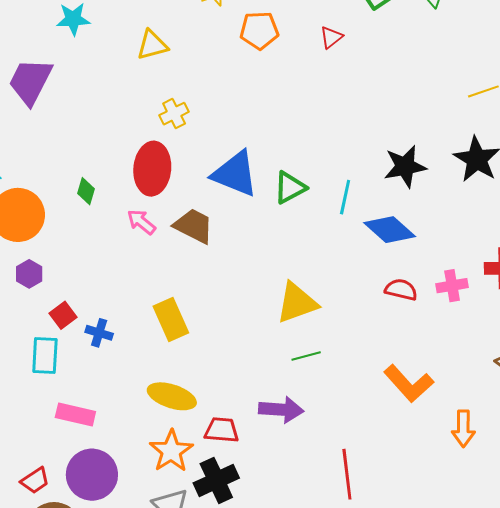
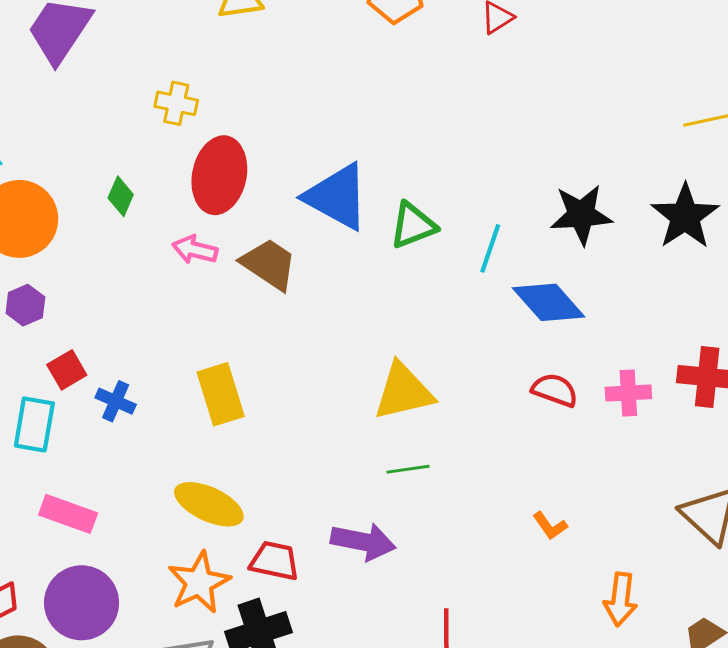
yellow cross: (174, 114) -> (176, 103), moved, turned 32
pink arrow: (141, 222) -> (195, 250), turned -32
orange L-shape: (409, 384) -> (550, 526), size x0.5

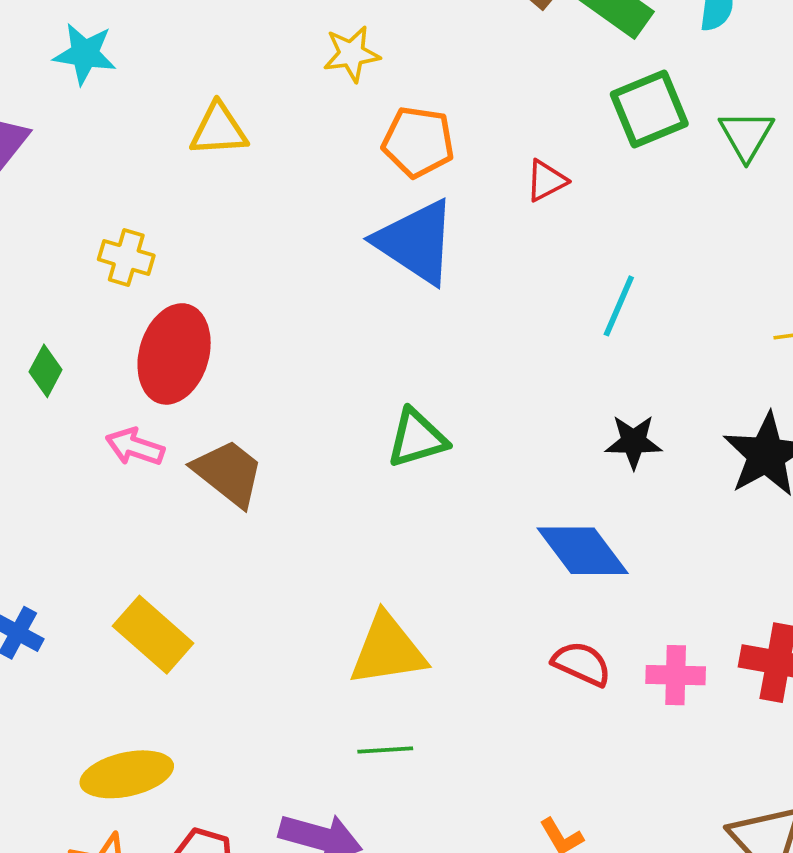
blue triangle: (337, 197) -> (416, 242), moved
black star: (581, 215) -> (634, 442), size x0.7
cyan line: (490, 248) -> (619, 306), moved
yellow rectangle: (221, 394) -> (153, 635), turned -36
yellow ellipse: (209, 504) -> (127, 774), turned -42

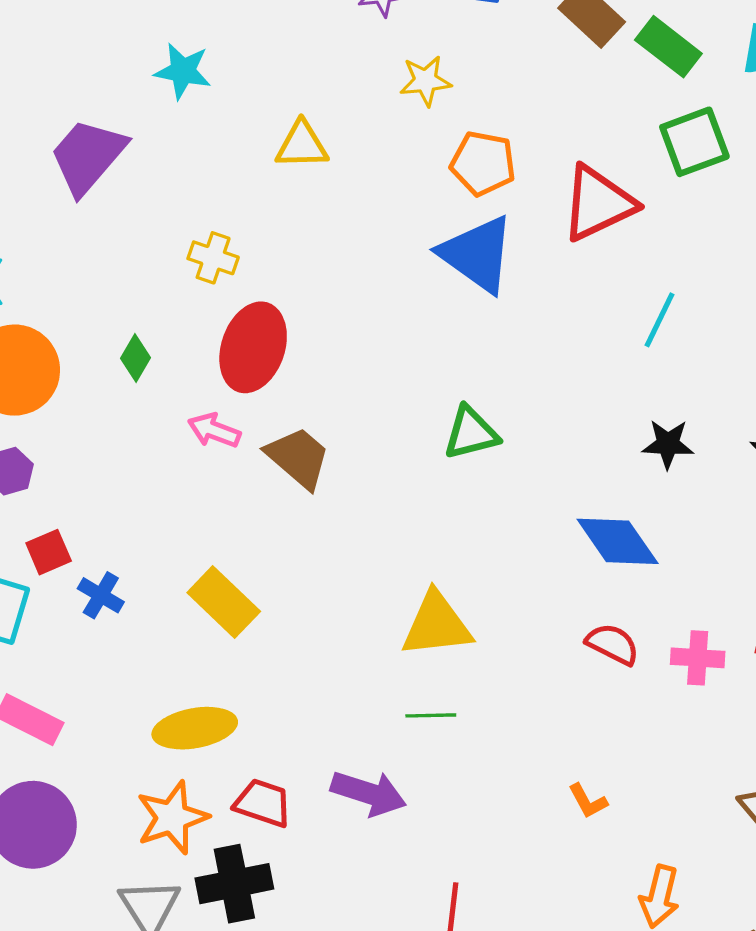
red triangle: (546, 181) -> (598, 203), size x2.0

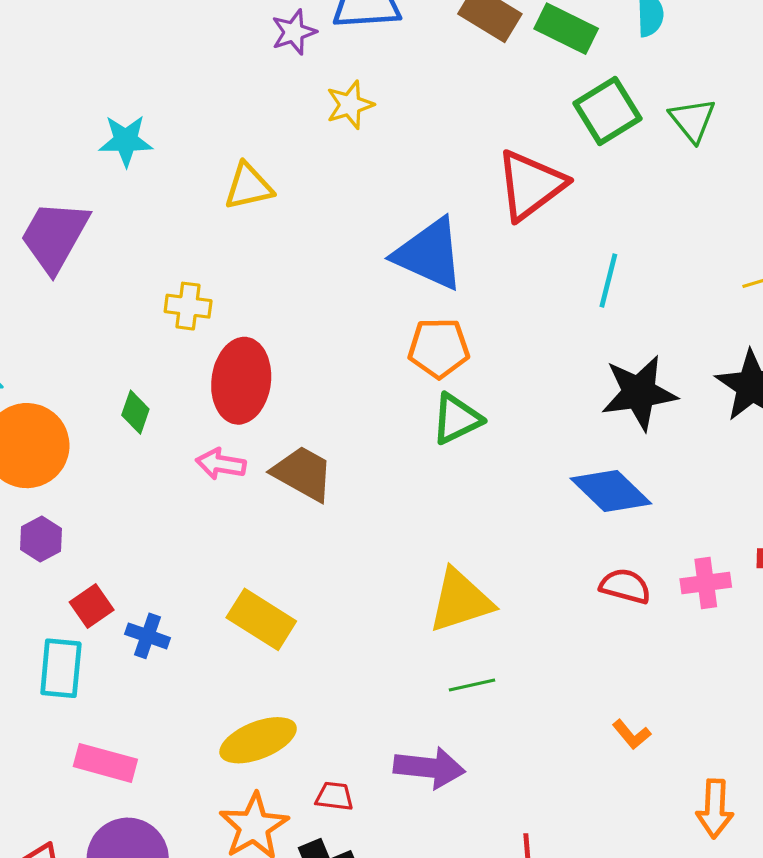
orange pentagon: (483, 163) -> (439, 348), moved
black star: (668, 444) -> (639, 393), size x1.6
red trapezoid: (263, 803) -> (334, 796), size x0.7

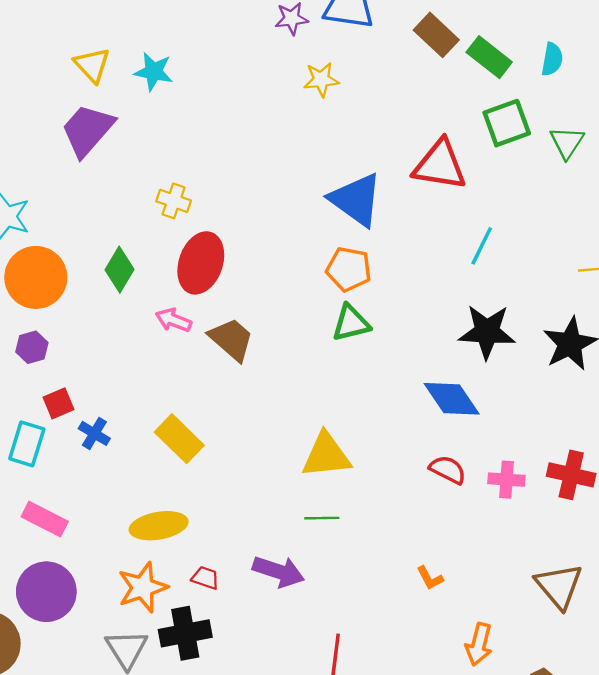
red triangle: (531, 185) -> (440, 165), turned 34
yellow triangle: (248, 186) -> (92, 65), moved, turned 48
green diamond: (135, 412) -> (119, 270), size x1.4

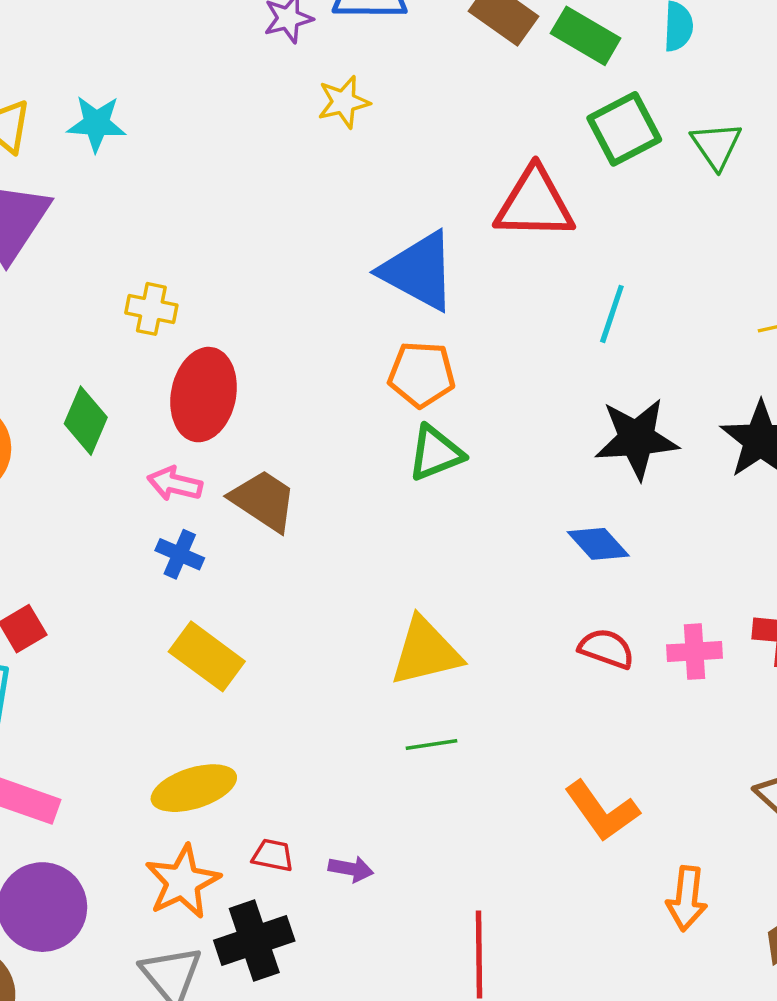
blue diamond: (452, 399) -> (598, 544), size x0.7
blue cross: (94, 433) -> (180, 554), moved
purple arrow: (278, 571) -> (351, 869), moved, size x0.6
orange L-shape: (430, 578) -> (602, 811), size x1.8

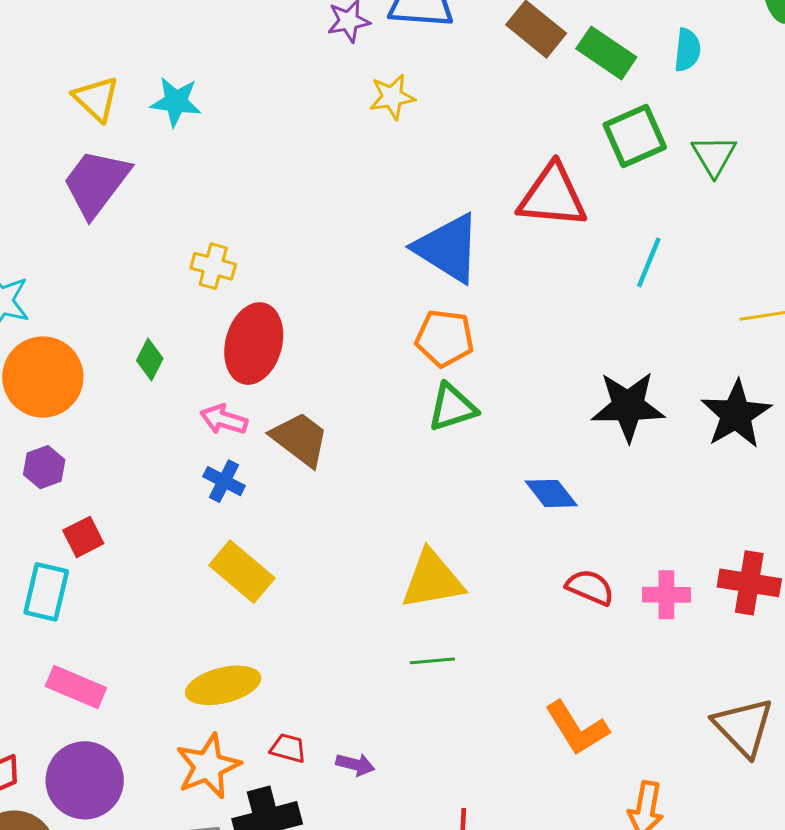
cyan line: (612, 314) -> (649, 262), moved
green diamond: (86, 421) -> (150, 360), size x0.7
blue diamond: (598, 544) -> (551, 493), moved

